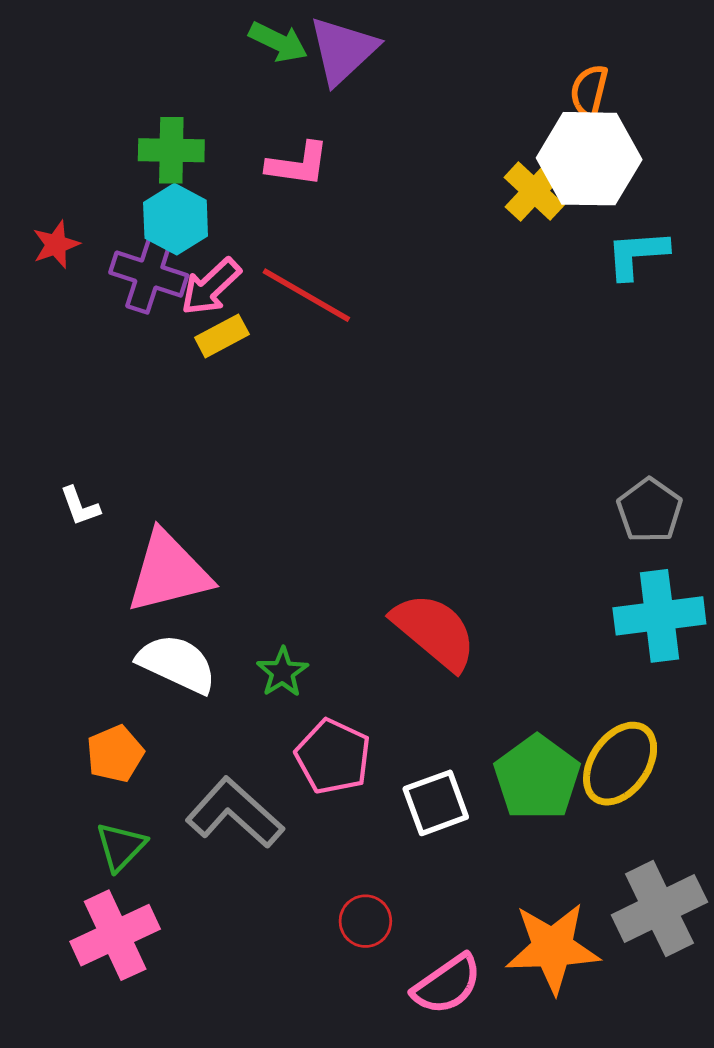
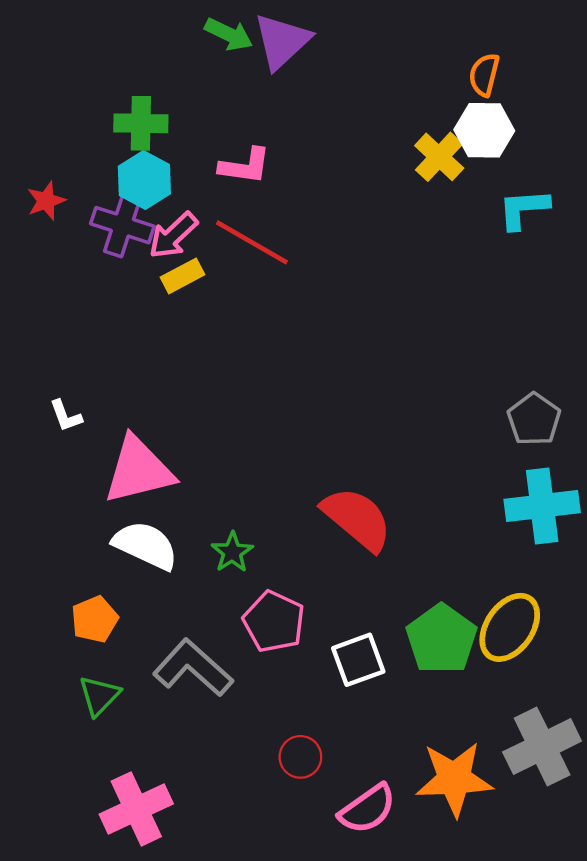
white hexagon: (589, 159) -> (484, 130), size x0.7
pink L-shape: (298, 164) -> (245, 166), moved
pink cross: (115, 935) -> (136, 809), moved

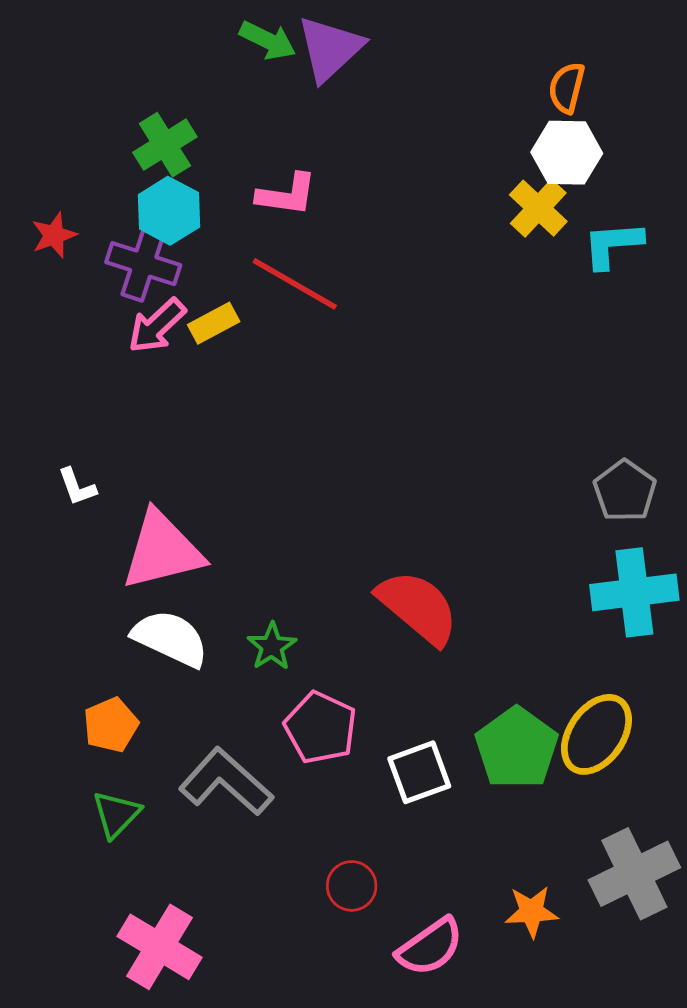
green cross: (141, 123) -> (165, 145), turned -33
yellow cross: (439, 157) -> (538, 208), moved
pink arrow: (173, 235) -> (157, 326), moved
orange star: (454, 779) -> (532, 912), size x0.6
pink cross: (136, 809) -> (160, 947), turned -34

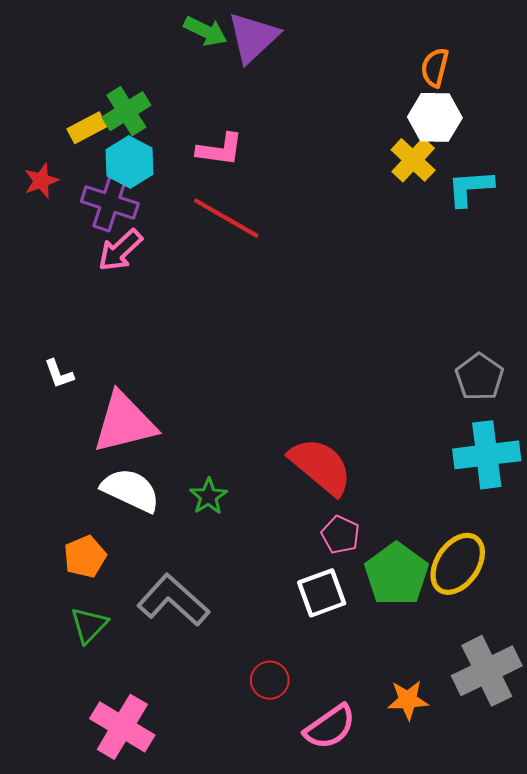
yellow rectangle: (214, 323) -> (87, 128), moved
pink pentagon: (321, 728) -> (340, 535), moved, size x0.7

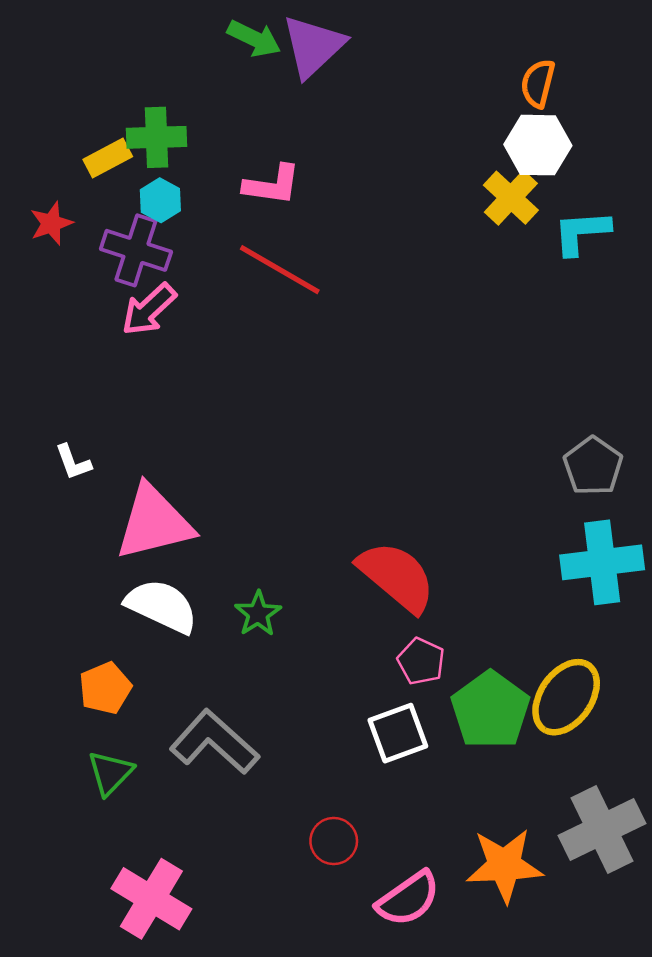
green cross: (126, 111) -> (157, 137), turned 30
cyan hexagon: (130, 162) -> (160, 200), size x0.7
orange star: (408, 700) -> (504, 865), size x1.5

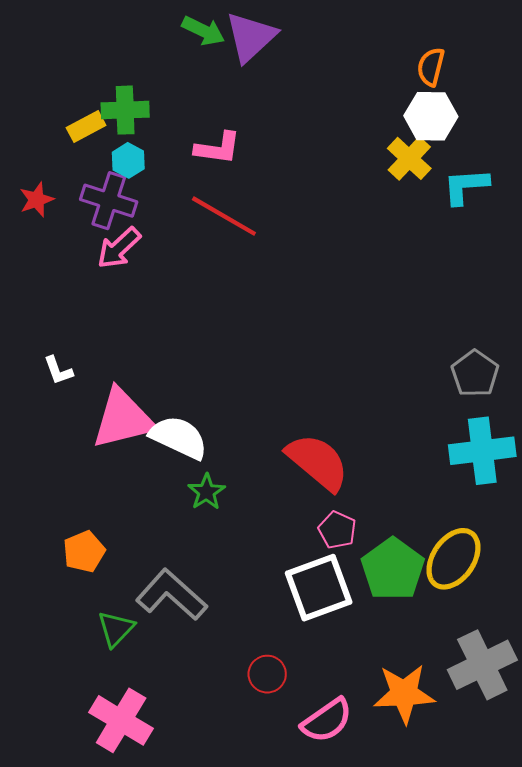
red star: (51, 223) -> (37, 200), moved
white semicircle: (162, 606) -> (179, 437), moved
white square: (398, 733) -> (319, 588), size x1.4
green triangle: (110, 773) -> (116, 629), moved

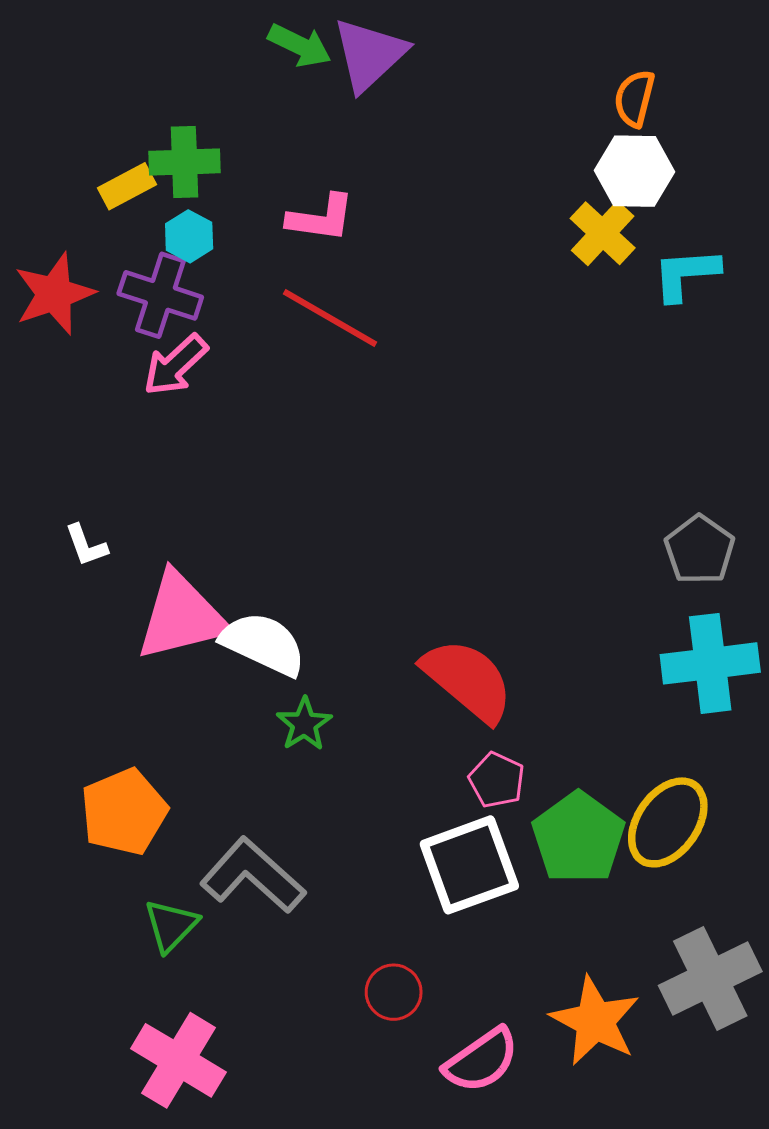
red star: (37, 200) -> (54, 294), size x1.6
orange pentagon: (84, 552) -> (124, 812), size x1.4
orange star: (404, 694) -> (595, 1021), turned 30

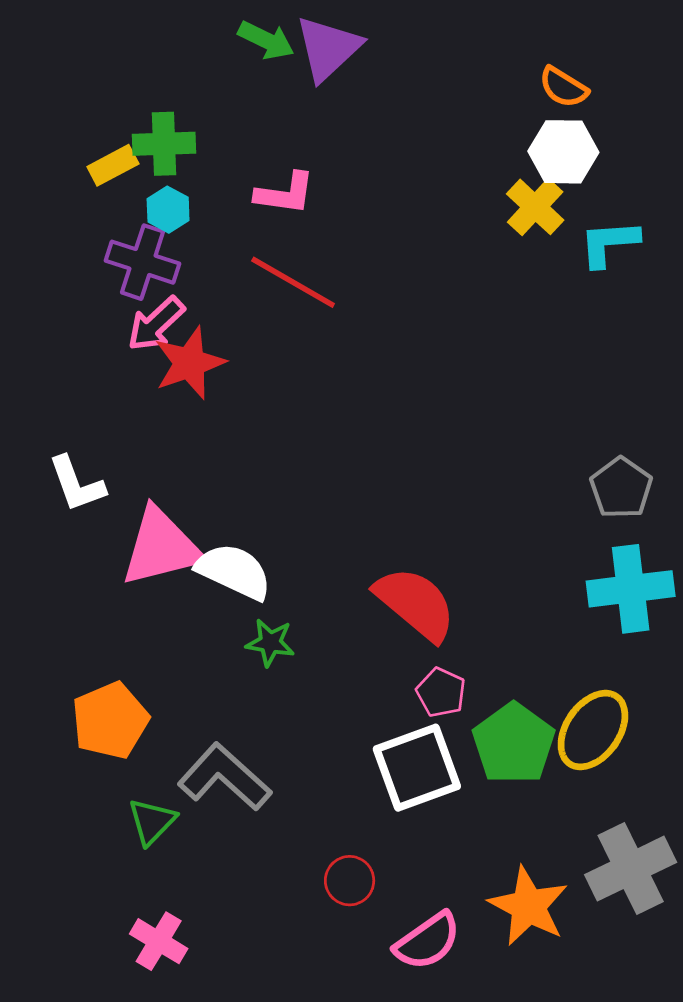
orange semicircle: (634, 98) -> (563, 87), turned -72
red star: (54, 294) -> (190, 363), moved
white L-shape: (86, 545) -> (77, 484), size x1.5
green star: (304, 724) -> (270, 643), turned -30
pink cross: (178, 1060) -> (159, 941), size x0.7

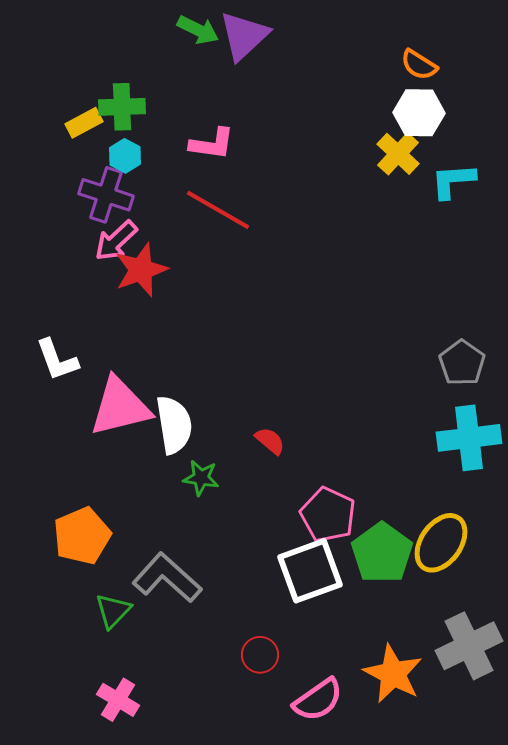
white semicircle: (234, 571) -> (174, 425), turned 56
red semicircle: (415, 604) -> (270, 441), moved, size x0.5
pink pentagon: (441, 692) -> (328, 515), size x1.5

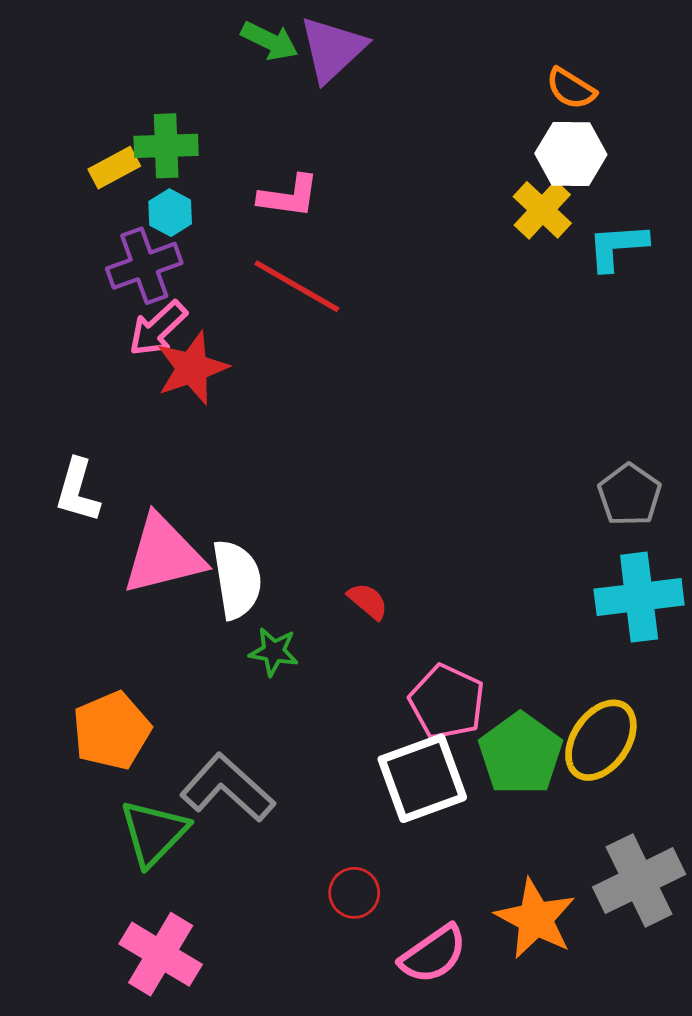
purple cross: (106, 195) -> (144, 266), turned -38
white L-shape: (57, 360) -> (77, 491), turned 36
green triangle: (113, 611) -> (154, 833), size x1.4
pink cross: (118, 700) -> (161, 954), size x1.4

